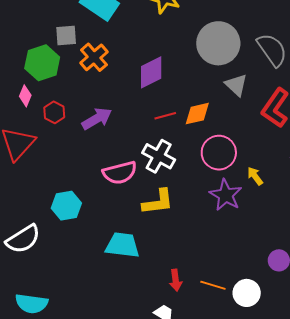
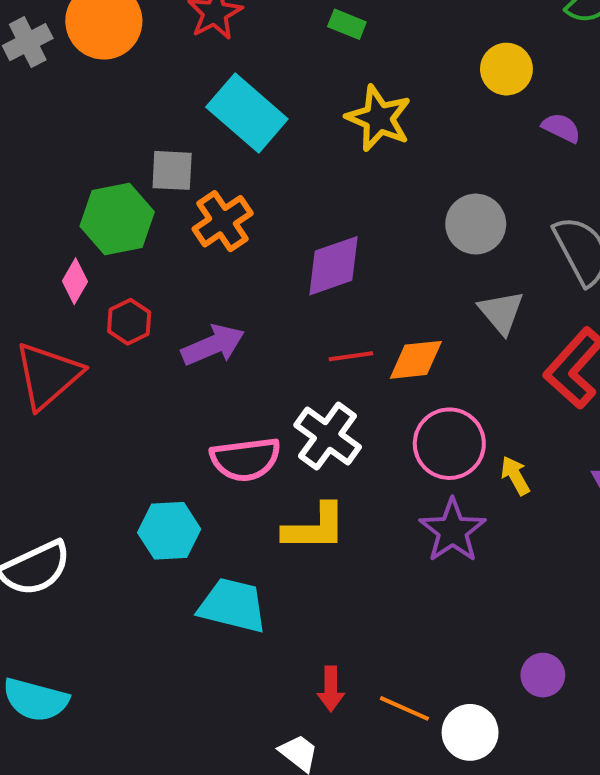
gray circle: (218, 43) -> (476, 224), size x0.7
yellow arrow: (255, 176) -> (515, 476), moved
cyan hexagon: (66, 206) -> (169, 531), moved

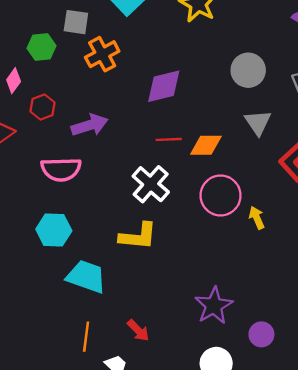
green hexagon: (117, 219) -> (41, 47), size x0.7
pink semicircle: (245, 459) -> (61, 169), moved
purple star: (453, 531) -> (214, 306), moved
red arrow: (331, 689) -> (138, 330), turned -50
orange line: (404, 708) -> (86, 337), moved, turned 68

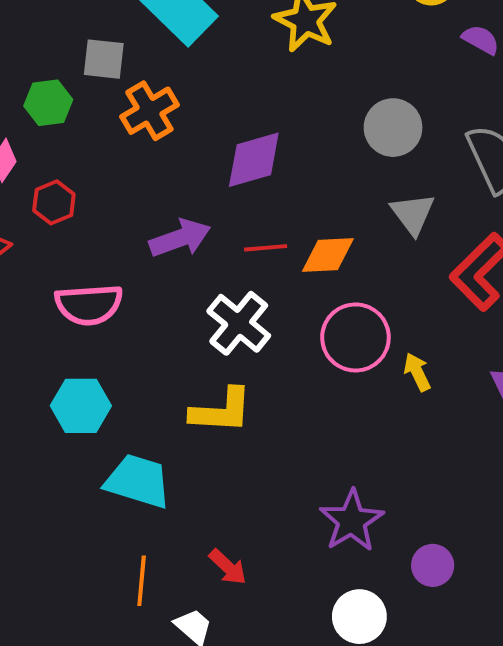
purple arrow: (90, 125) -> (180, 238), moved

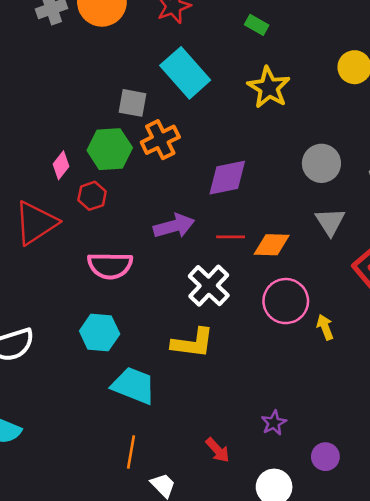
green hexagon: (48, 103) -> (110, 149), moved, size x1.4
purple star: (352, 521) -> (274, 423), size x0.6
red arrow: (228, 567) -> (218, 450), moved

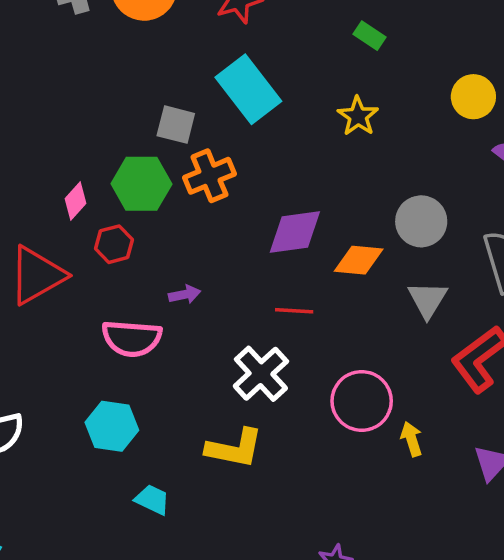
green rectangle: (257, 25) -> (369, 36), moved
yellow star: (269, 88) -> (358, 116), size x0.7
purple arrow: (174, 226) -> (185, 294), moved, size x0.6
orange diamond: (272, 245) -> (359, 260), moved
cyan trapezoid: (134, 386) -> (152, 500), size x0.6

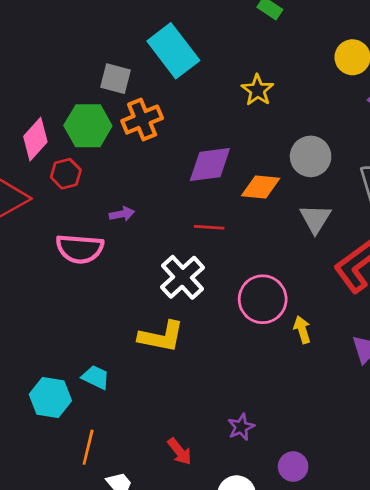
yellow star: (358, 116) -> (257, 90), moved
pink diamond: (75, 201) -> (35, 139), size x1.4
cyan hexagon: (112, 426) -> (50, 398), moved

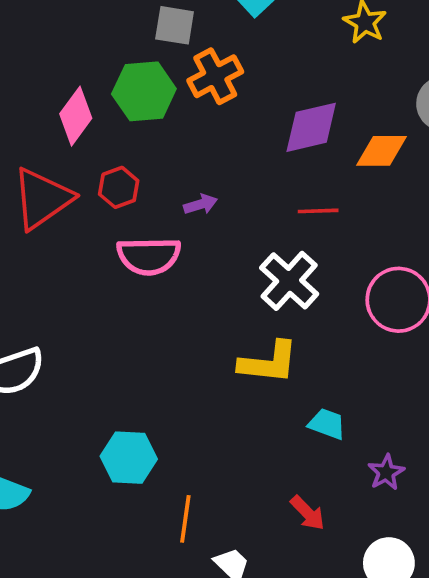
red hexagon: (66, 174) -> (119, 187), moved
cyan trapezoid: (96, 377) -> (327, 424), moved

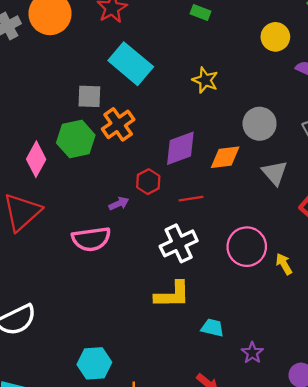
red hexagon: (119, 187) -> (148, 182), moved
white cross: (289, 281) -> (179, 243), turned 30

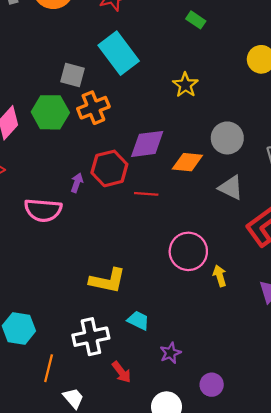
gray triangle: (275, 173) -> (231, 188), turned -36
red hexagon: (148, 182) -> (109, 168), size x1.5
purple arrow: (119, 204) -> (77, 183), turned -60
white cross: (179, 243) -> (91, 337), moved

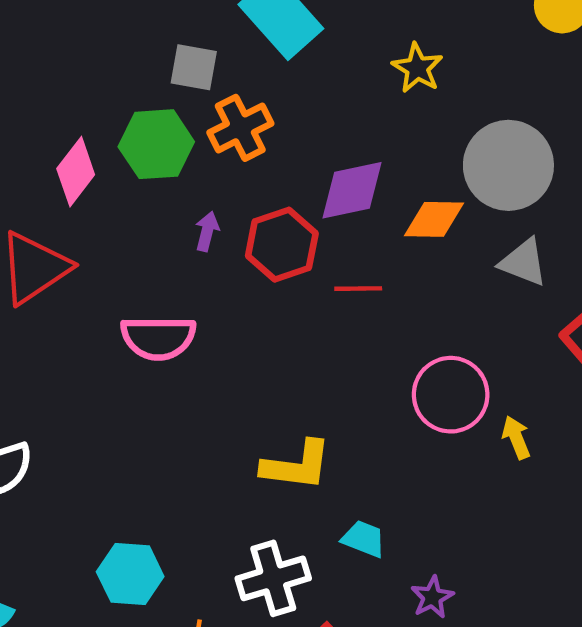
gray circle: (227, 138) -> (508, 165), size x1.4
purple arrow: (77, 183) -> (207, 231), moved

